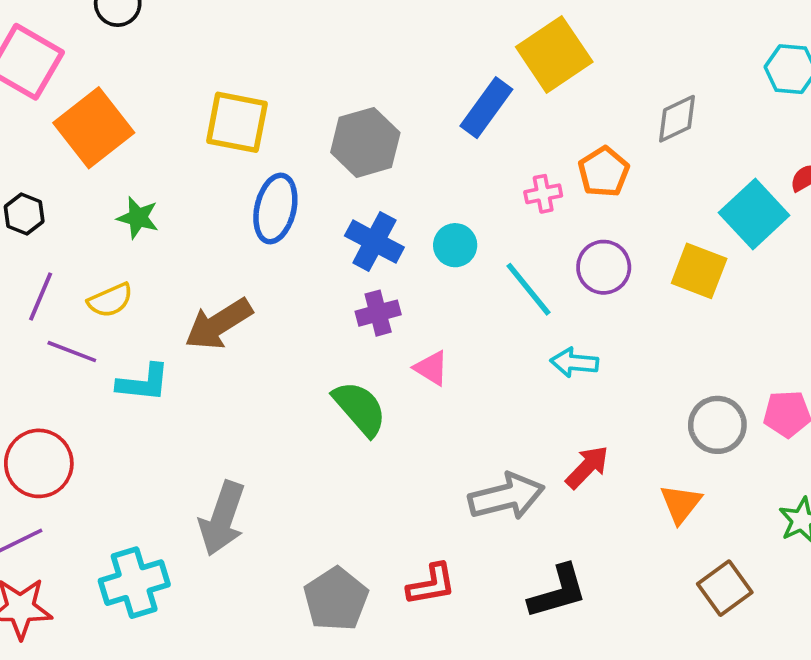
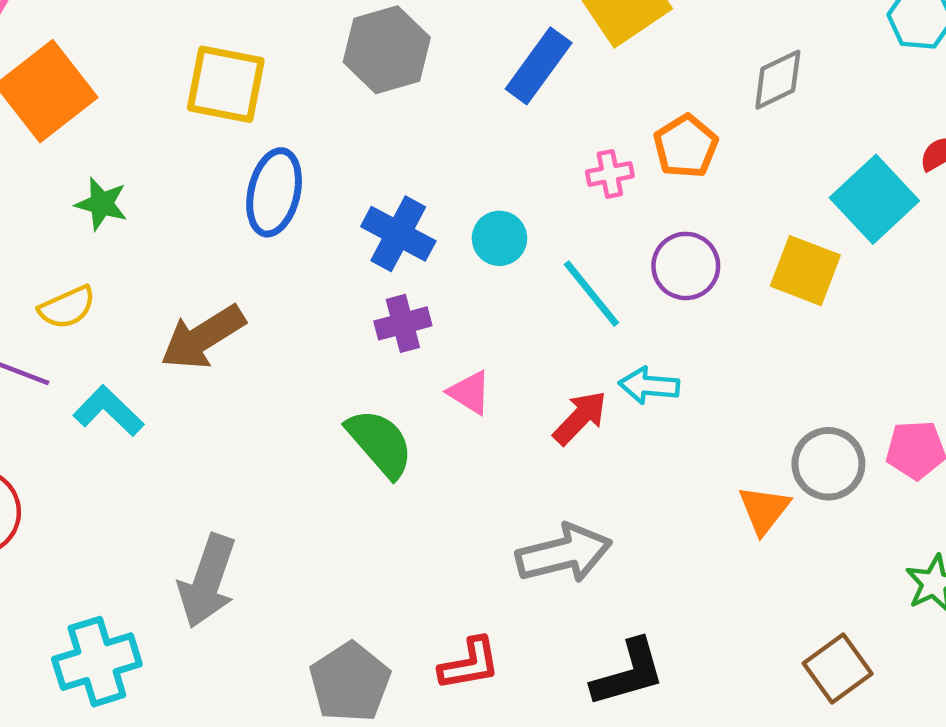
gray hexagon: (365, 142) -> (387, 50), moved
cyan L-shape: (143, 383) -> (108, 411), turned -142
red arrow: (587, 467) -> (580, 418), moved
orange triangle: (681, 504) -> (764, 510), moved

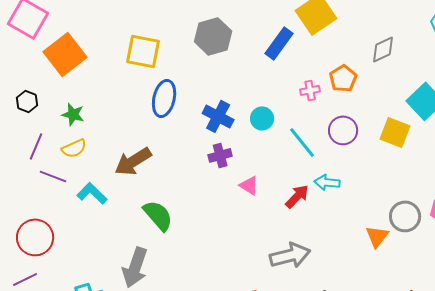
green star: (102, 204) -> (73, 114), moved
green semicircle: (380, 443) -> (158, 215), moved

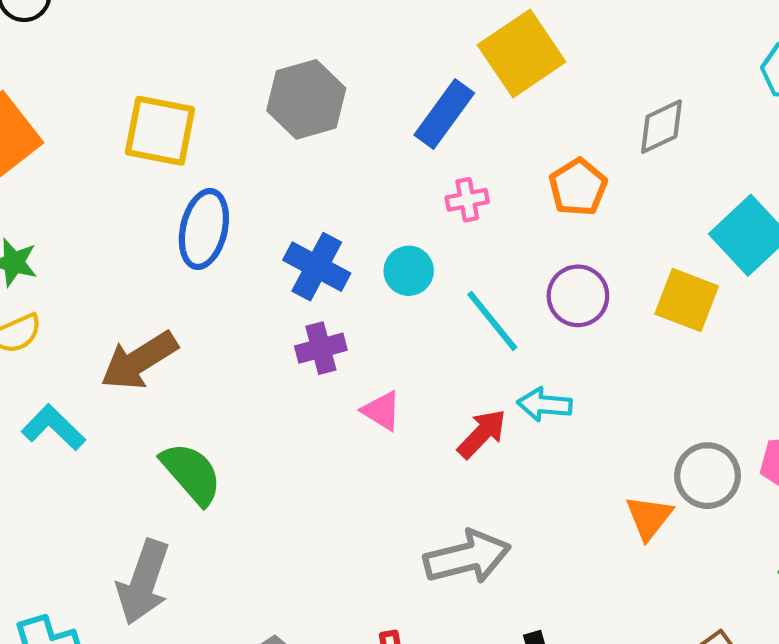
pink cross: (310, 90) -> (467, 200), moved

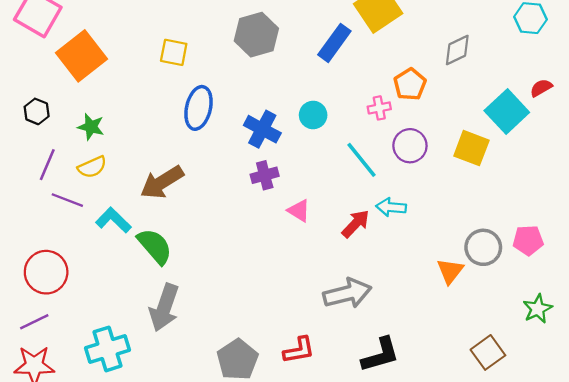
yellow square: (160, 131) -> (174, 52), size x0.7
pink cross: (467, 200) -> (379, 108), moved
cyan circle: (409, 271) -> (313, 115), moved
green semicircle: (191, 473) -> (155, 246), moved

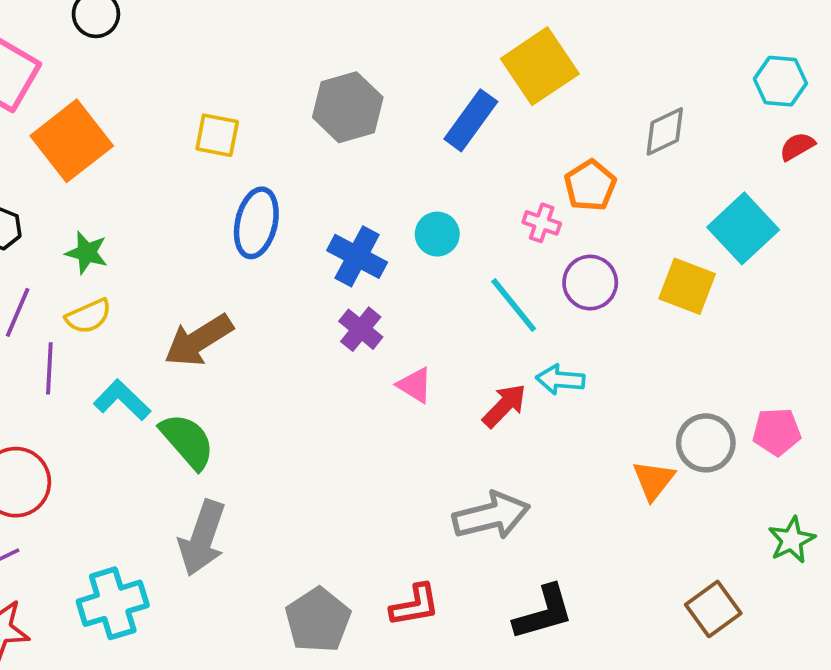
red semicircle: (541, 88) -> (797, 146), moved
pink cross: (379, 108) -> (542, 223), turned 30
purple cross: (265, 175) -> (361, 329), turned -36
purple line: (67, 200) -> (49, 368), turned 72

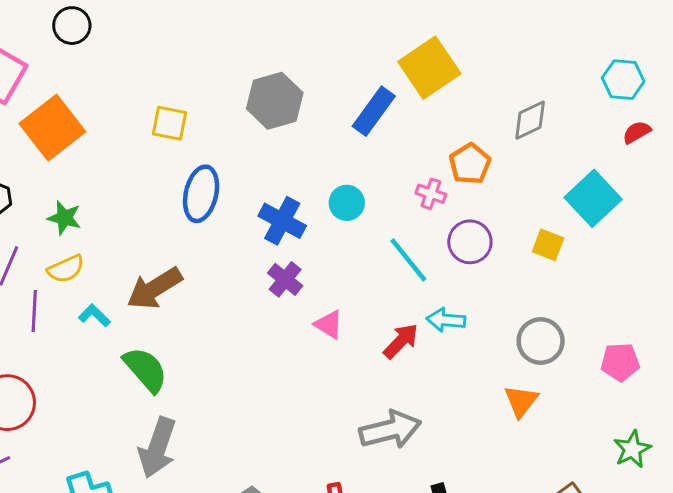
yellow square: (687, 286) -> (548, 245), size x0.7
cyan L-shape: (122, 400) -> (94, 315), moved, size x0.7
gray circle: (706, 443) -> (541, 341), moved

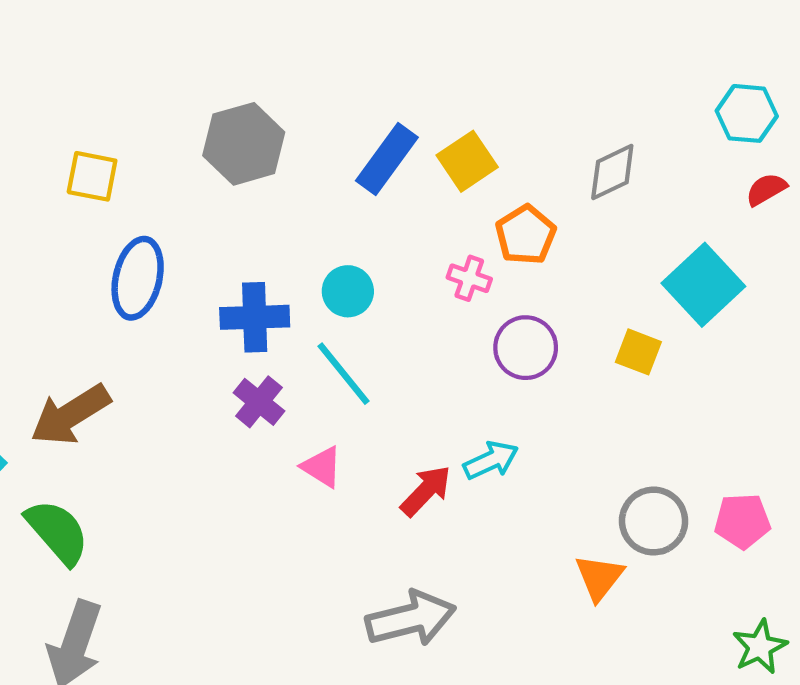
yellow square: (429, 68) -> (467, 161), moved, size x0.7
blue cross: (282, 221) -> (255, 317), turned -30
cyan line: (408, 260) -> (344, 374), moved
cyan arrow: (446, 320) -> (491, 460), turned 150
gray circle: (541, 341) -> (654, 521), moved

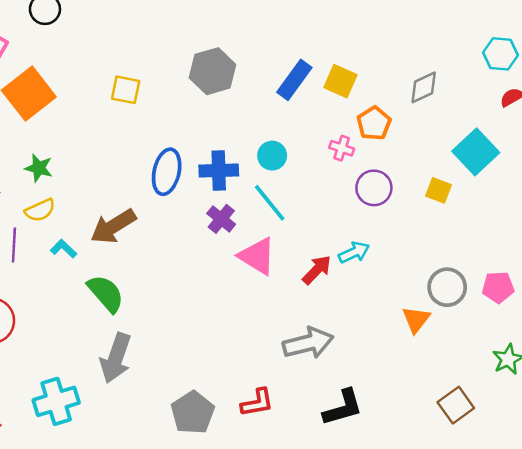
yellow square: (467, 161) -> (340, 81), turned -32
blue ellipse: (138, 278) -> (167, 172), moved
pink triangle: (322, 467) -> (257, 256), size x1.6

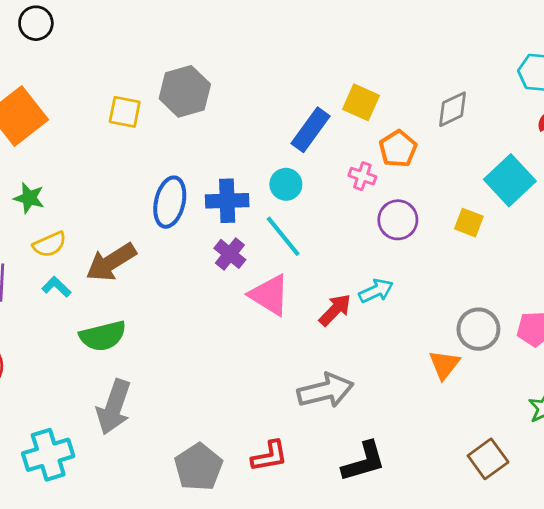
gray hexagon: (213, 71) -> (185, 91), moved
blue rectangle: (294, 80) -> (310, 130), moved
yellow semicircle: (40, 210) -> (50, 244), moved
green semicircle: (106, 293) -> (103, 336), turned 117

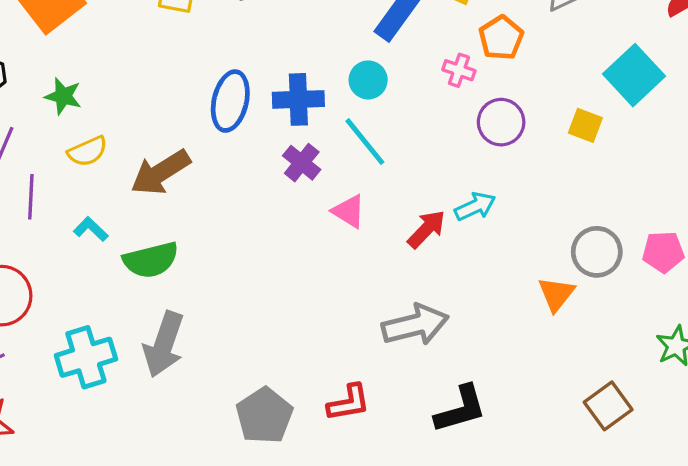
cyan L-shape: (56, 287) -> (91, 229), moved
pink triangle: (269, 295) -> (349, 211), size x0.7
cyan cross: (48, 455) -> (86, 357), moved

